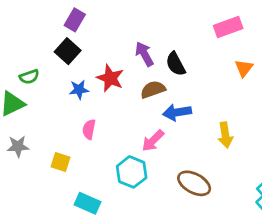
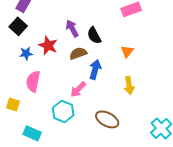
orange triangle: (244, 68) -> (127, 51), moved
blue arrow: (177, 112) -> (95, 69), turned 114
pink semicircle: (89, 129) -> (33, 81), size x1.5

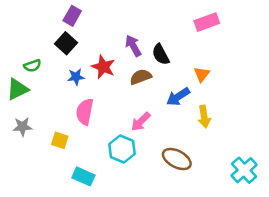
blue arrow: (95, 69) -> (178, 97), moved, turned -138

